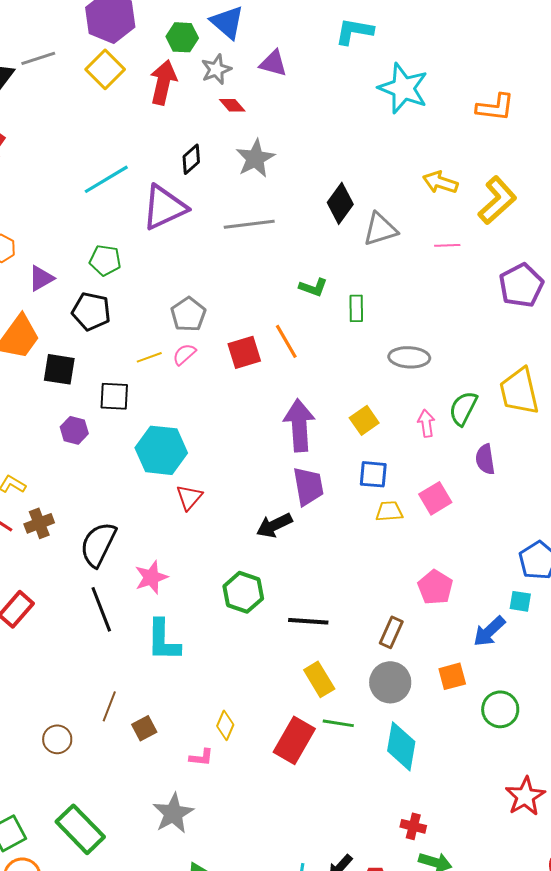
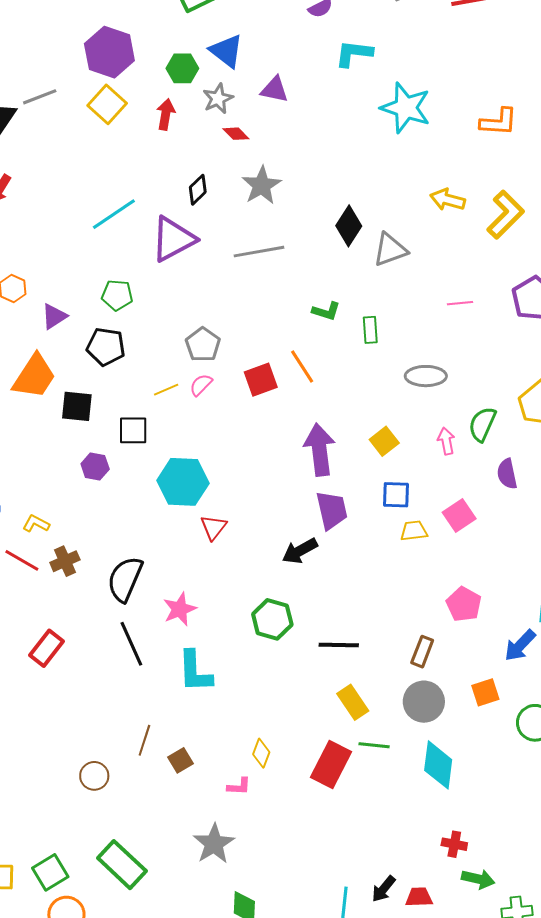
red arrow: (163, 82) -> (166, 114), size x0.7
pink line: (447, 245) -> (460, 303), moved

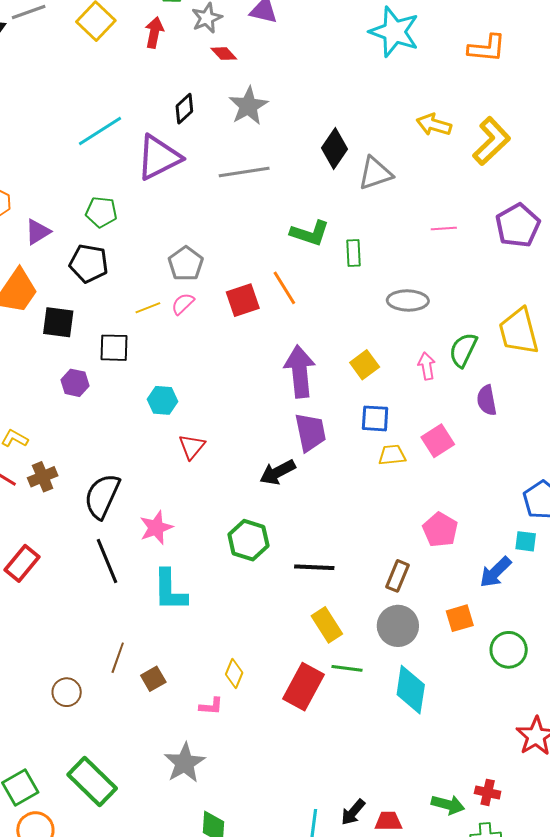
green L-shape: (326, 311) -> (310, 233), size x1.4
cyan hexagon: (183, 482) -> (163, 400), size x0.6
red cross: (454, 844) -> (488, 792), moved

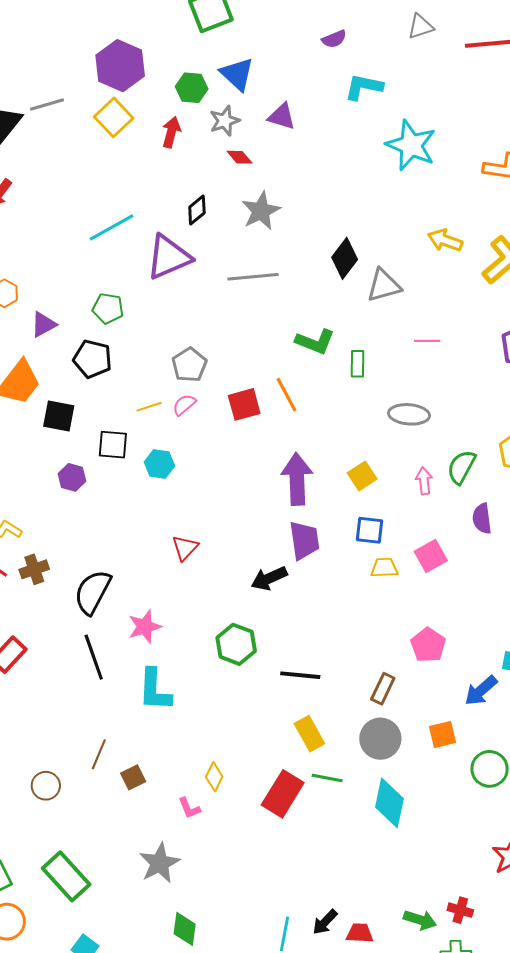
pink line: (444, 228) -> (427, 341), moved
cyan hexagon: (163, 400) -> (159, 464), moved
pink L-shape: (211, 706) -> (189, 808), turned 60

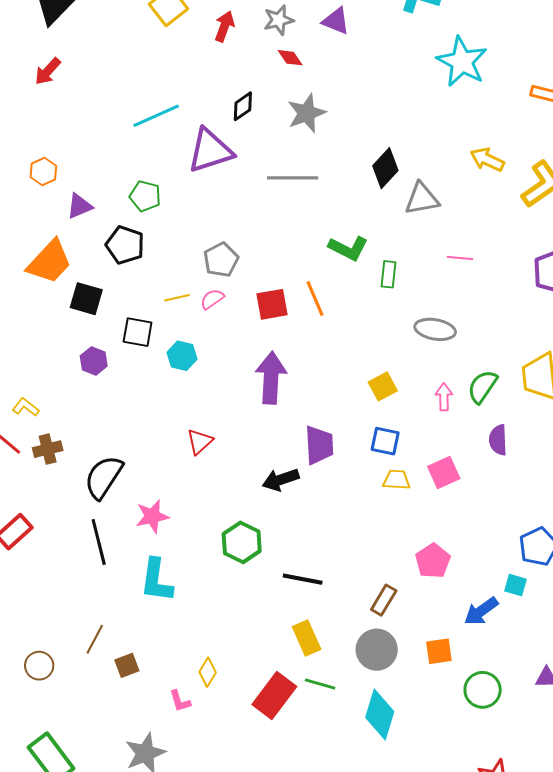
purple arrow: (297, 479) -> (271, 378), moved

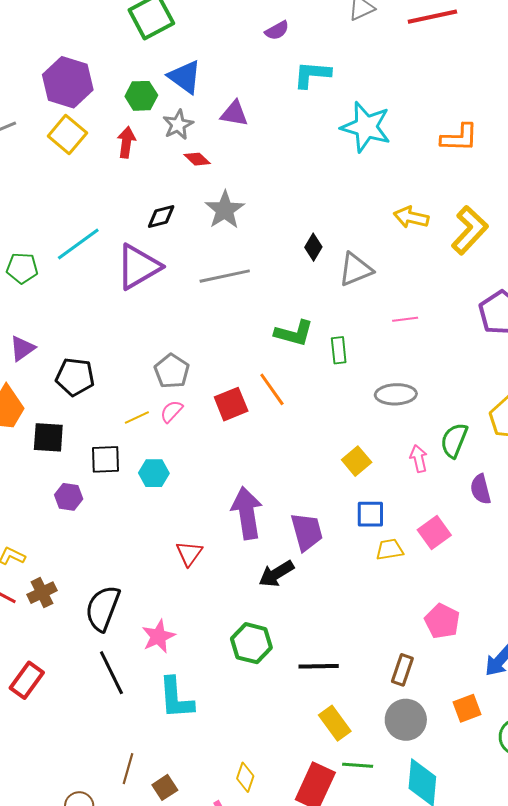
black diamond: (243, 106) -> (161, 217), turned 32
black diamond: (385, 168) -> (313, 247), size x0.7
green pentagon: (145, 196) -> (22, 268), moved
purple arrow: (271, 378) -> (247, 513), moved

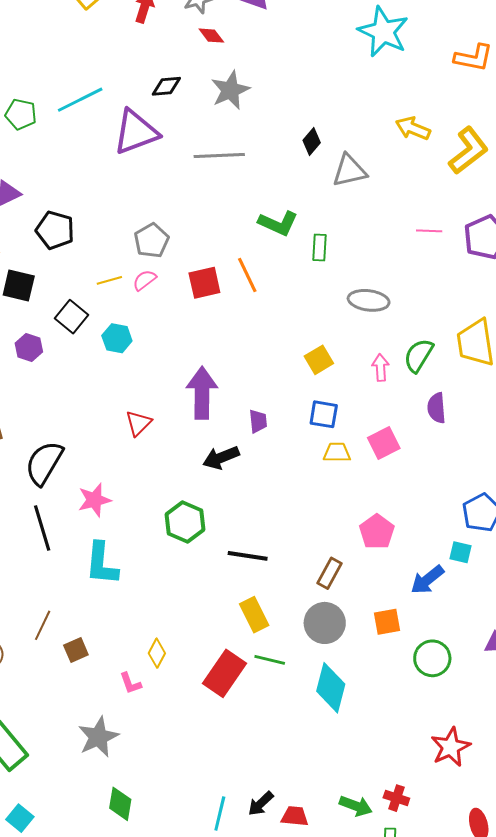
pink line: (405, 319) -> (429, 231), moved
black square: (105, 459) -> (71, 317), turned 32
purple trapezoid: (307, 532) -> (258, 421), size x0.6

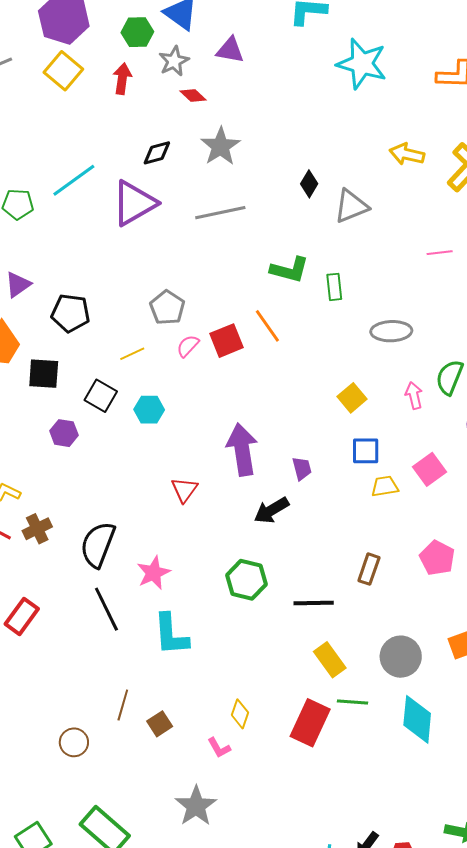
pink semicircle: (144, 280) -> (188, 346), moved
brown rectangle: (330, 573) -> (369, 569), moved

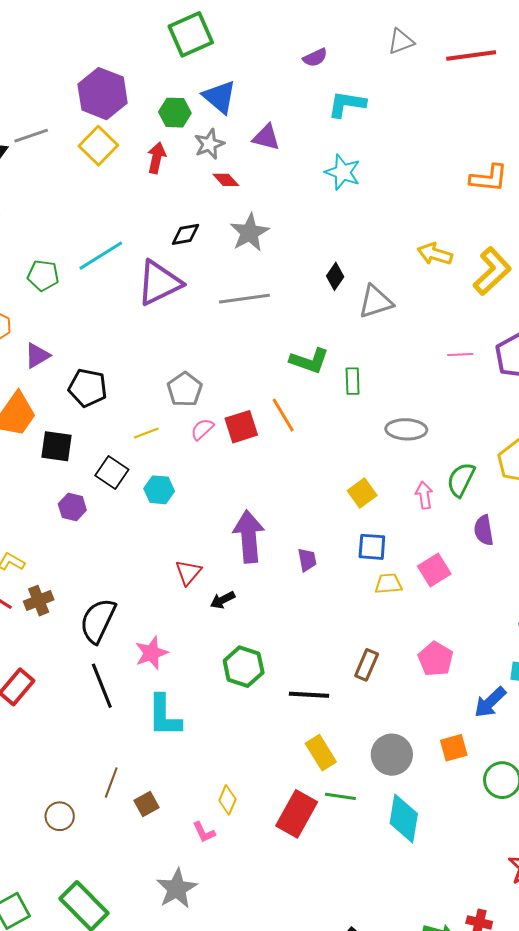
cyan star: (362, 64) -> (343, 172), moved, size x0.7
black arrow: (271, 510) -> (223, 600), moved, size x0.7

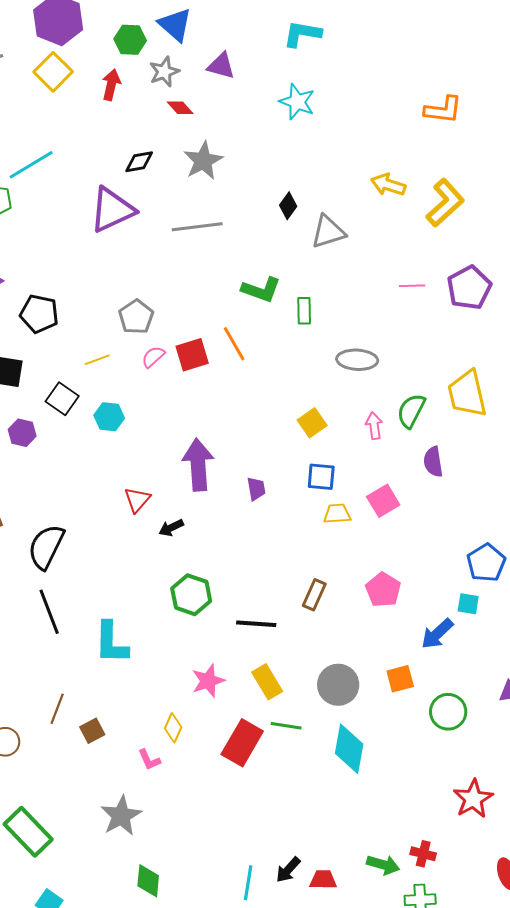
cyan line: (101, 256) -> (31, 165), moved
pink star: (151, 653) -> (208, 681), moved

